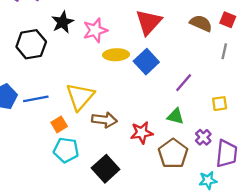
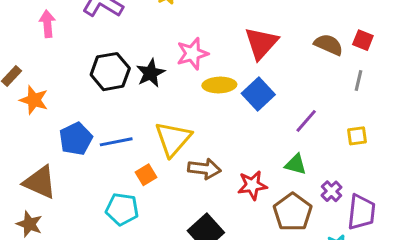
black star: (63, 22) -> (151, 73), moved
yellow square: (220, 104) -> (357, 136), moved
cyan pentagon: (66, 150) -> (122, 209), moved

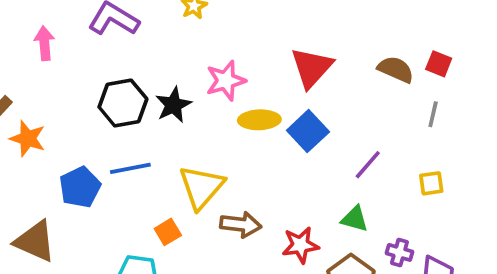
blue line: (116, 142) -> (130, 168), moved
purple cross: (332, 191) -> (399, 252), turned -30

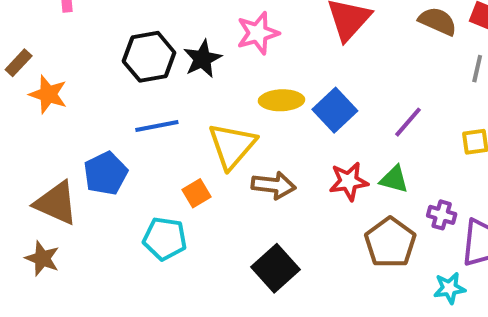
yellow ellipse: (259, 120) -> (281, 100), moved
blue square: (308, 131) -> (335, 110), moved
blue pentagon: (80, 187) -> (106, 173), moved
red star: (300, 245) -> (349, 181), moved

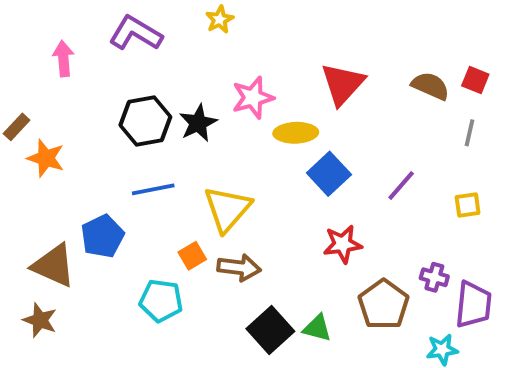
yellow ellipse: (281, 100) -> (296, 133), moved
green triangle: (394, 179) -> (317, 328), moved
brown arrow: (274, 185) -> (239, 267), moved

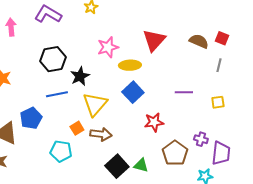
black star: (198, 123) -> (80, 76), moved
blue square: (329, 174) -> (133, 92), moved
purple line: (401, 185) -> (184, 92), turned 48

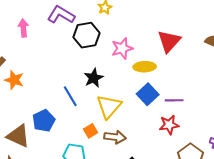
black hexagon: (53, 59) -> (86, 35), moved
purple line: (184, 92) -> (174, 100), moved
blue line: (57, 94) -> (70, 96), turned 70

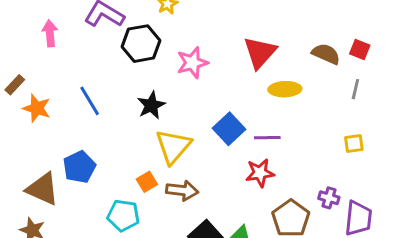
yellow ellipse: (145, 67) -> (285, 89), moved
blue line: (70, 96) -> (90, 101), moved

